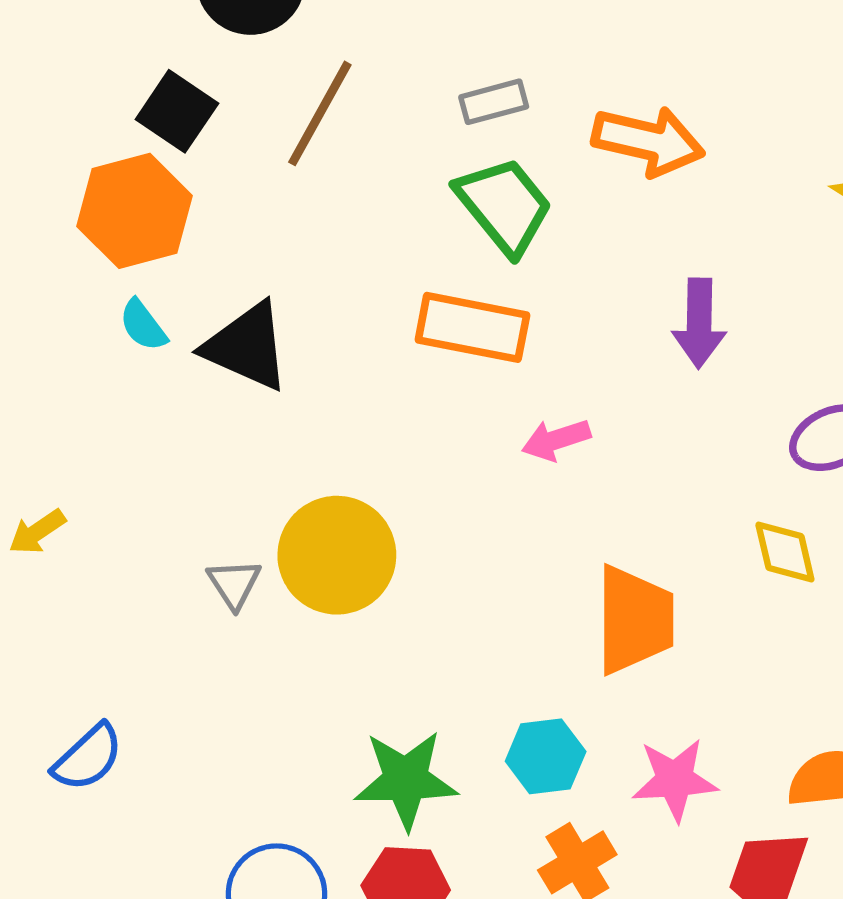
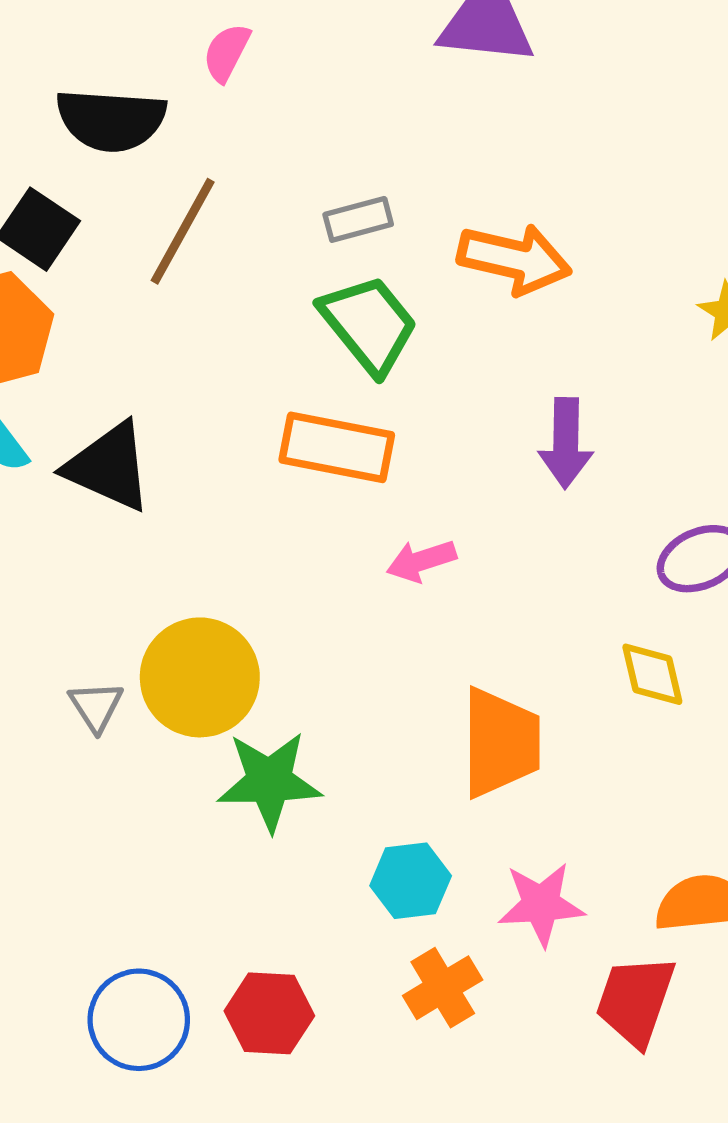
green star: (406, 780) -> (269, 781), moved

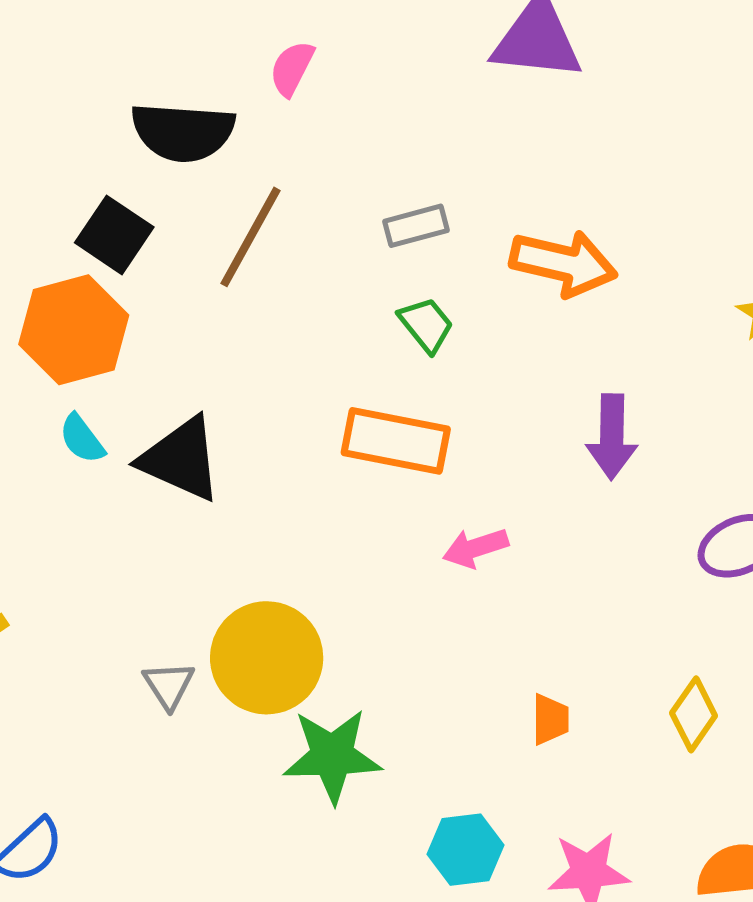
green trapezoid: (369, 324) -> (426, 325), size x0.6
yellow diamond: (652, 674) -> (694, 714), moved, turned 48
orange trapezoid: (500, 743) -> (550, 719), size x0.5

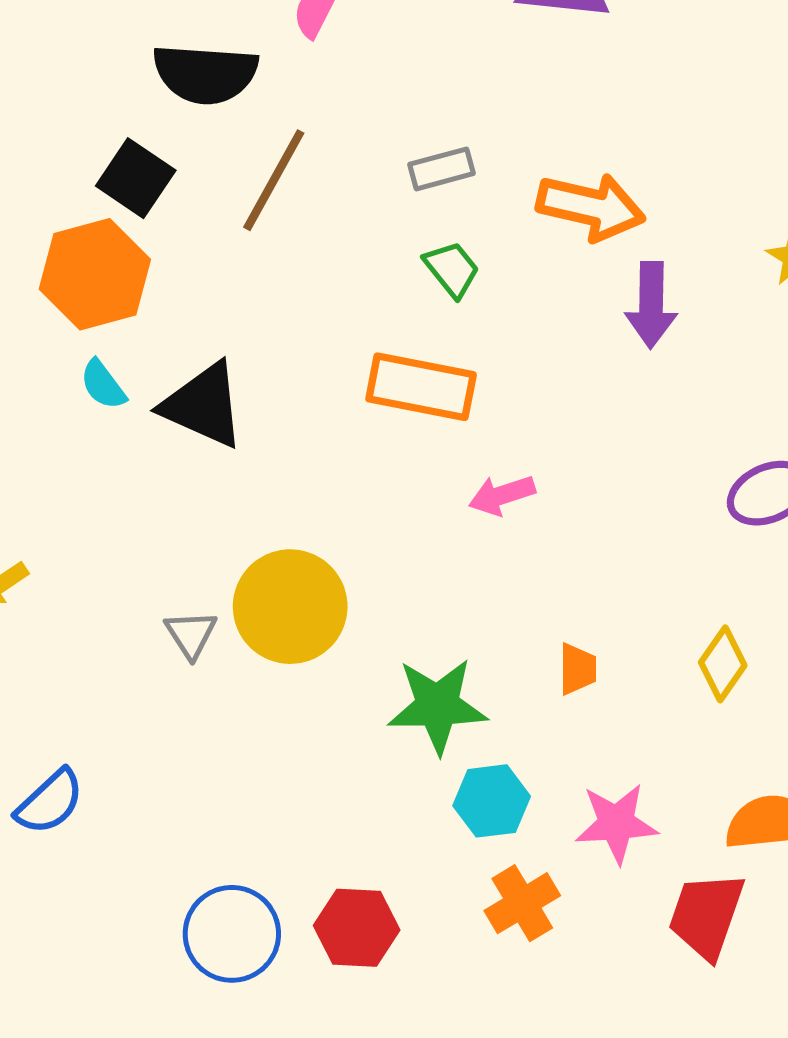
purple arrow: (612, 437) -> (651, 305), moved
green star: (332, 756) -> (437, 706), moved

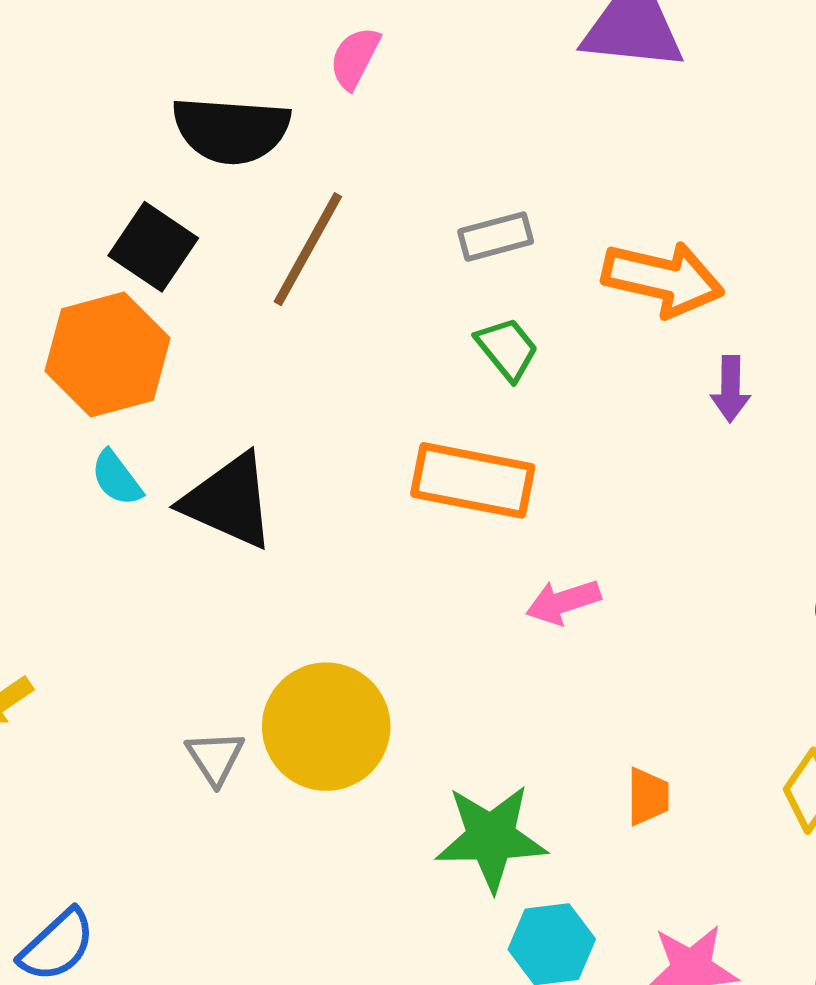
purple arrow: (651, 305) -> (730, 389), size x0.7

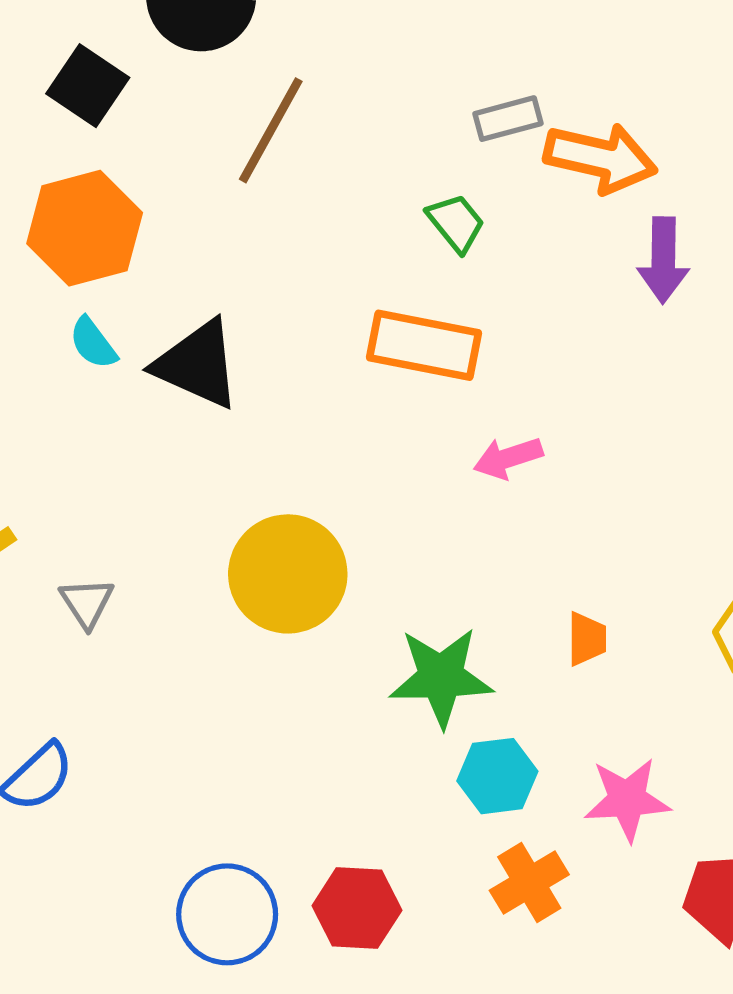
gray rectangle: (496, 237) -> (508, 119), moved
black square: (153, 247) -> (88, 86), moved
purple arrow: (730, 389) -> (663, 260), size x1.4
gray triangle: (215, 758) -> (87, 603), moved

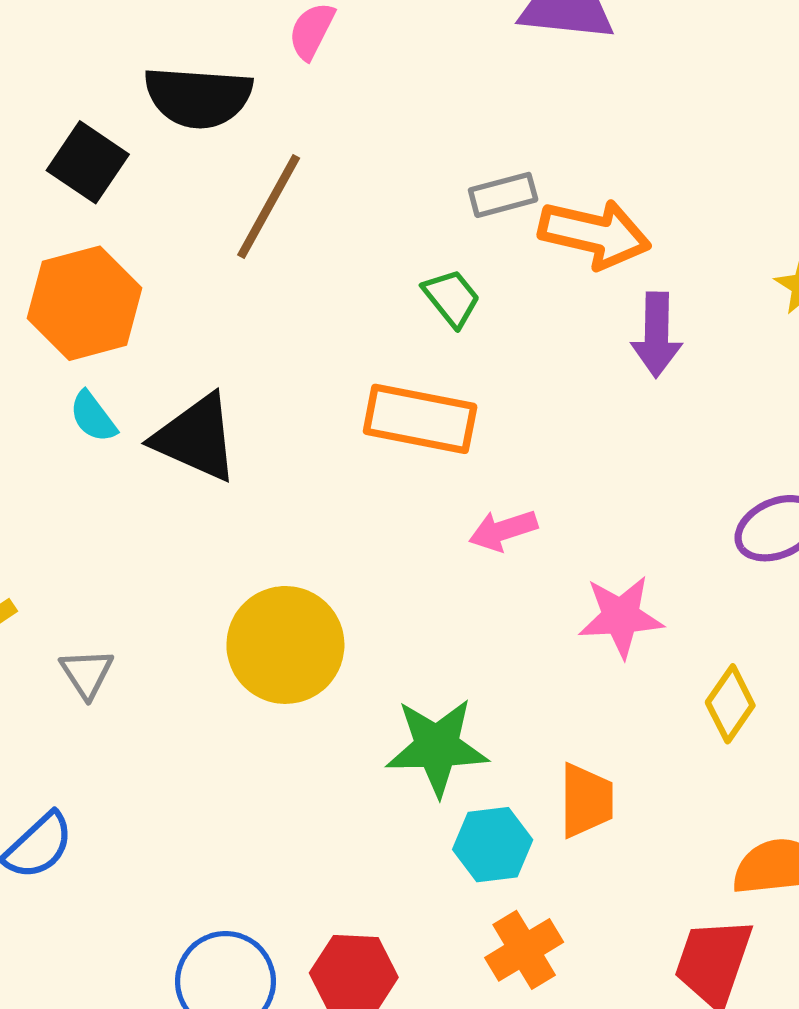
orange trapezoid: (587, 639) -> (586, 801), moved, size x1.4
pink star: (627, 799) -> (621, 617), moved

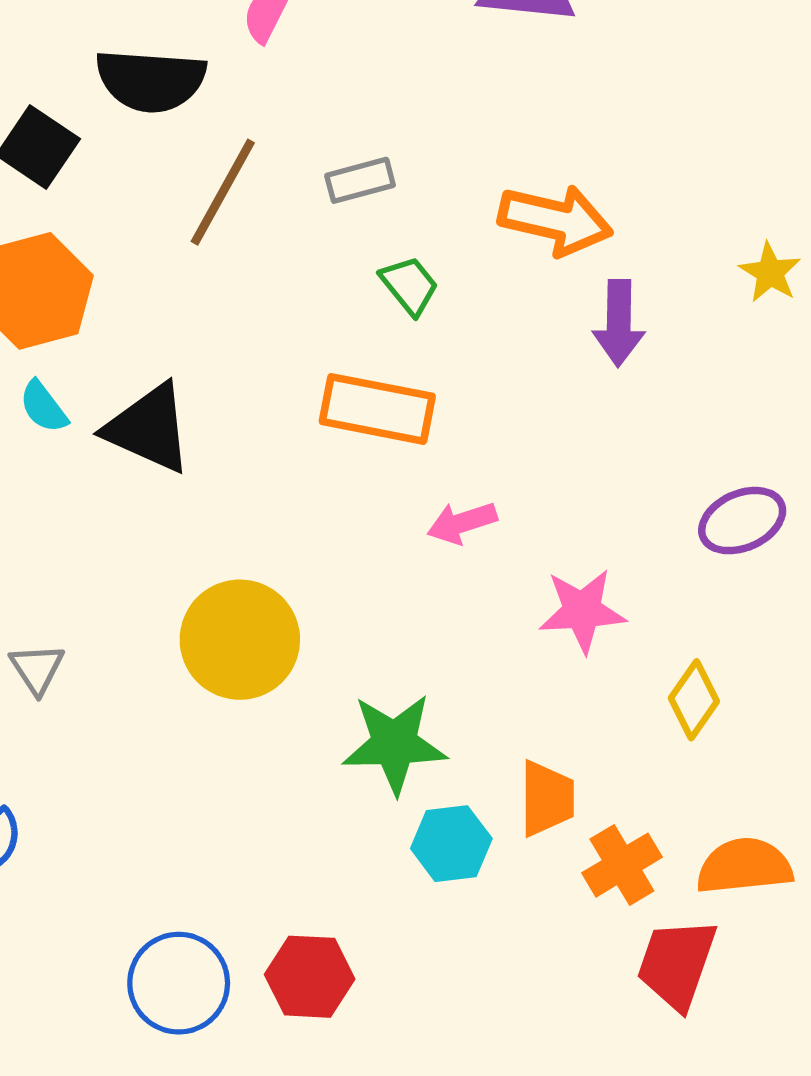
gray rectangle: (503, 195) -> (360, 180), moved
orange cross: (524, 950) -> (622, 865), moved

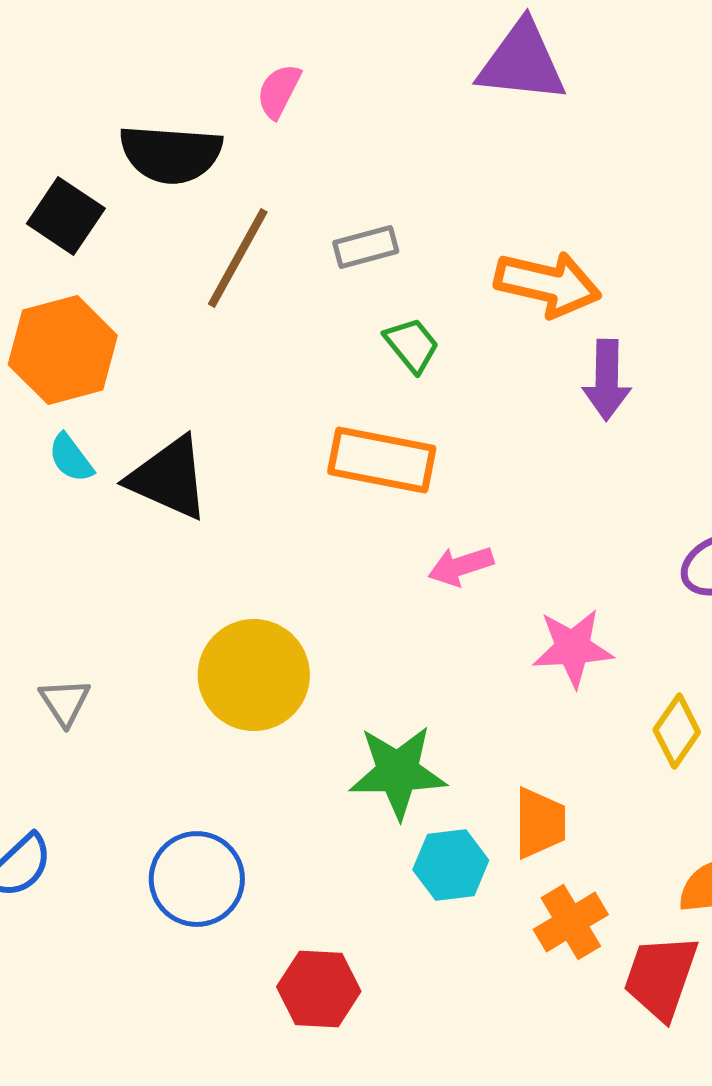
orange cross: (622, 865) -> (571, 922), moved
blue circle: (179, 983) -> (197, 879), moved

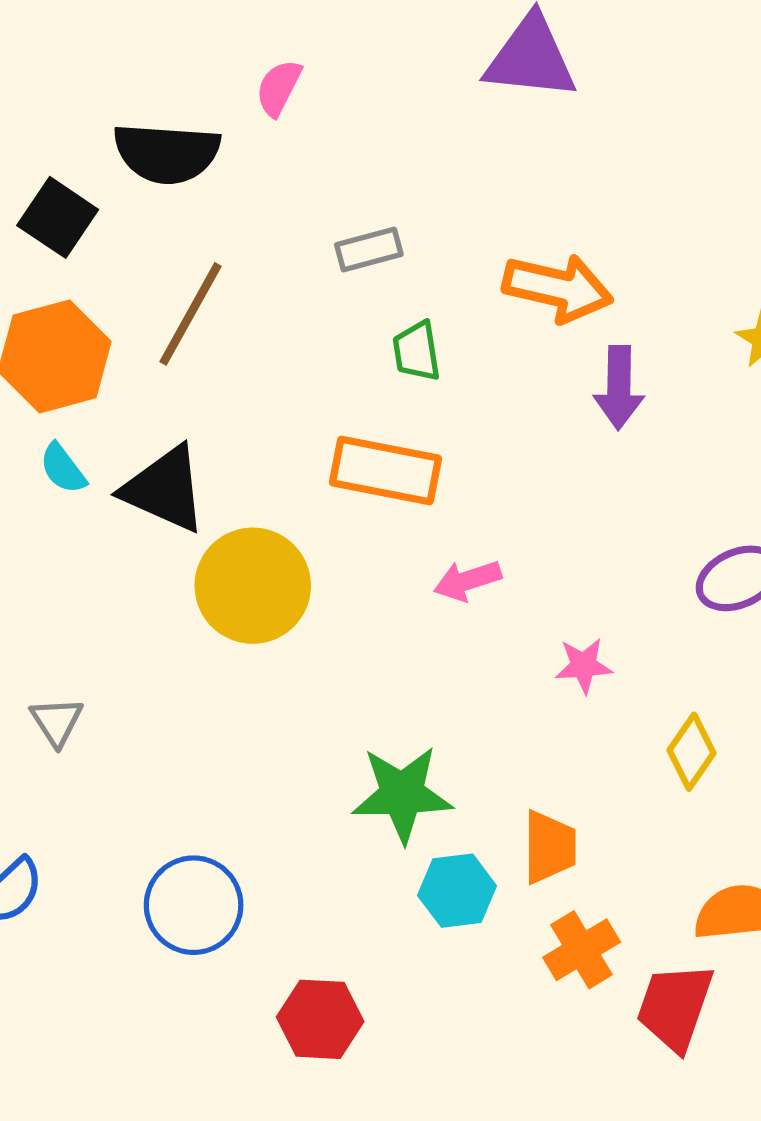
brown line: (238, 258) -> (190, 314), moved
green trapezoid: (412, 345) -> (417, 351), turned -150
pink star: (573, 648) -> (584, 666), size x0.7
yellow circle: (254, 675) -> (253, 586), moved

